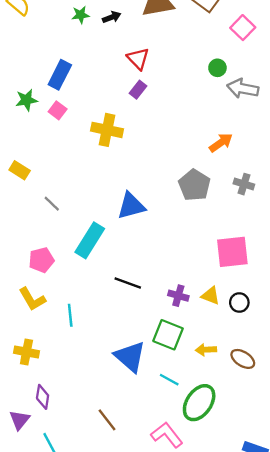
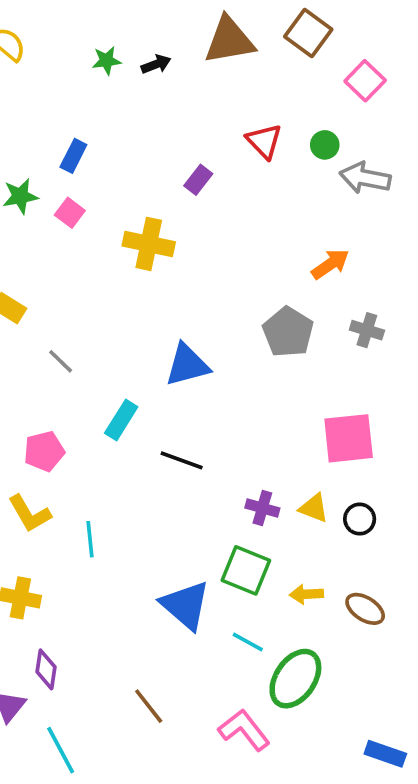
red triangle: (138, 59) -> (264, 141), moved
blue rectangle: (60, 75) -> (73, 156), size x0.7
cyan rectangle: (90, 240) -> (121, 420), size x0.7
black line: (128, 283) -> (182, 460), moved

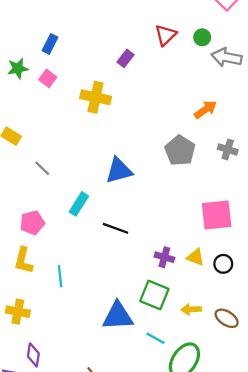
red triangle: (264, 141) -> (166, 35), turned 30
yellow L-shape: (29, 514) -> (23, 261), turned 44
blue triangle: (185, 605) -> (118, 316), turned -44

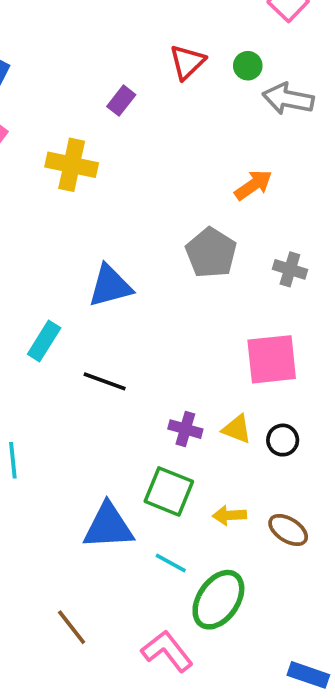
gray cross: (228, 149) -> (290, 269), moved

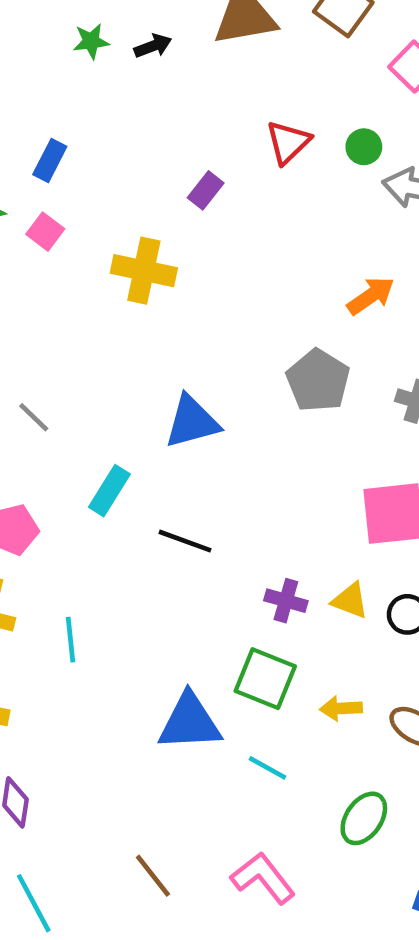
green ellipse: (218, 600) -> (364, 818), moved, size x0.7
brown line: (72, 627) -> (153, 876), moved

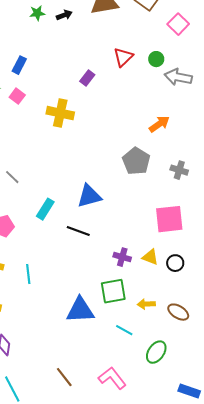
blue triangle: (192, 422) -> (89, 196), moved
green square: (265, 679) -> (113, 291), turned -32
cyan line: (268, 768) -> (124, 330), moved

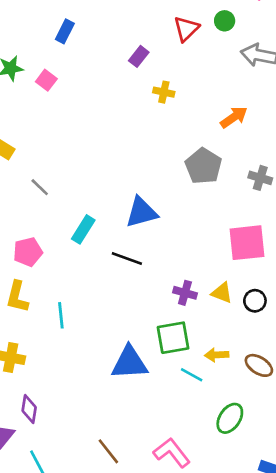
green circle: (156, 59) -> (225, 21), moved
blue rectangle: (19, 65) -> (65, 31), moved
yellow cross: (60, 113) -> (164, 92), moved, size x0.6
cyan line: (124, 330) -> (192, 375), moved

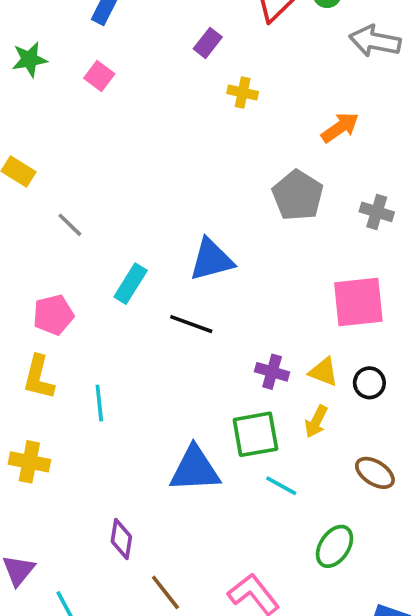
pink square: (46, 80) -> (99, 76), moved
yellow arrow: (217, 355) -> (316, 421), moved, turned -60
purple diamond: (29, 409) -> (121, 539), moved

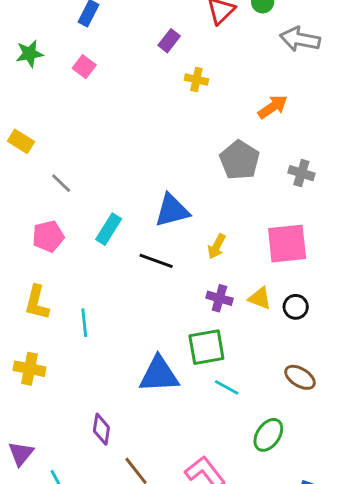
pink pentagon: (53, 315) -> (48, 236), moved
yellow arrow: (316, 421) -> (217, 246), moved

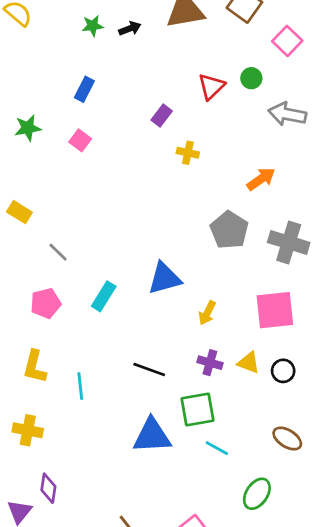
gray cross: (301, 173) -> (289, 242), size x1.6
black line: (156, 261) -> (149, 369), moved
purple diamond: (101, 429) -> (48, 488), moved

